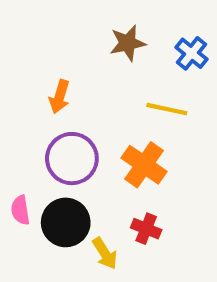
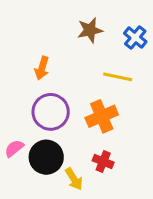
orange cross: (144, 165) -> (102, 116), turned 32
pink semicircle: (20, 210) -> (14, 148), turned 60

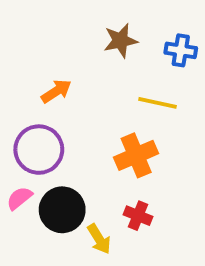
blue cross: (135, 37) -> (181, 50), turned -30
orange arrow: (42, 68) -> (56, 91), turned -140
purple circle: (51, 112) -> (39, 150), moved

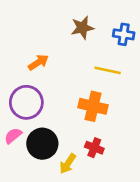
orange cross: (136, 155) -> (93, 106), turned 36
yellow arrow: (99, 239) -> (68, 164), turned 66

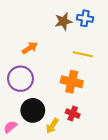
blue cross: (124, 34) -> (85, 18), moved
pink semicircle: (13, 136) -> (10, 127), moved

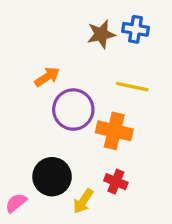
purple circle: (20, 79) -> (73, 110), moved

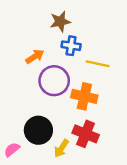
blue cross: (136, 29) -> (71, 46), moved
brown star: (101, 34) -> (60, 21), moved
red cross: (116, 182) -> (86, 134), size x1.5

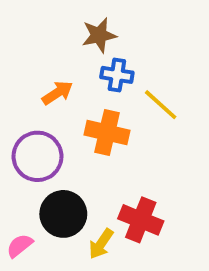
yellow line: (98, 64) -> (161, 105), turned 30
purple circle: (54, 81) -> (37, 156), moved
orange cross: (84, 96) -> (107, 133), moved

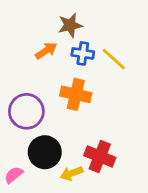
orange arrow: (57, 93) -> (46, 51), moved
yellow line: (161, 105) -> (114, 59), moved
yellow arrow: (101, 244) -> (72, 173), turned 35

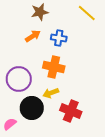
brown star: (70, 25) -> (40, 12), moved
yellow line: (114, 59) -> (87, 13), moved
yellow arrow: (72, 173) -> (51, 93), moved

